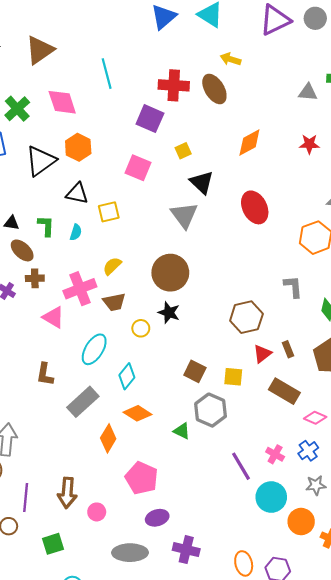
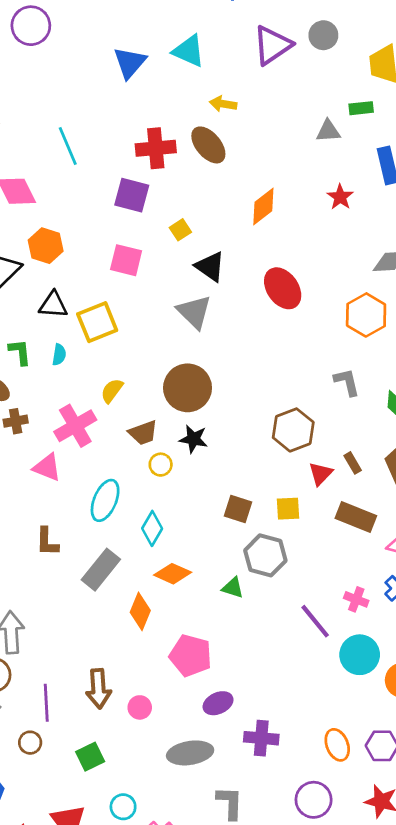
red star: (309, 144) -> (340, 197), turned -30
yellow square: (109, 212) -> (97, 322), size x1.4
brown trapezoid: (114, 302) -> (143, 433), moved

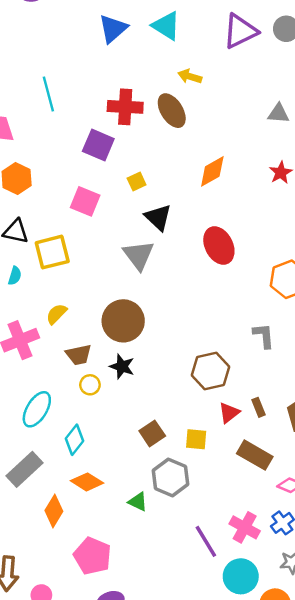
brown square: (238, 509) -> (152, 433), turned 30
pink cross: (356, 599) -> (245, 527), size x1.4

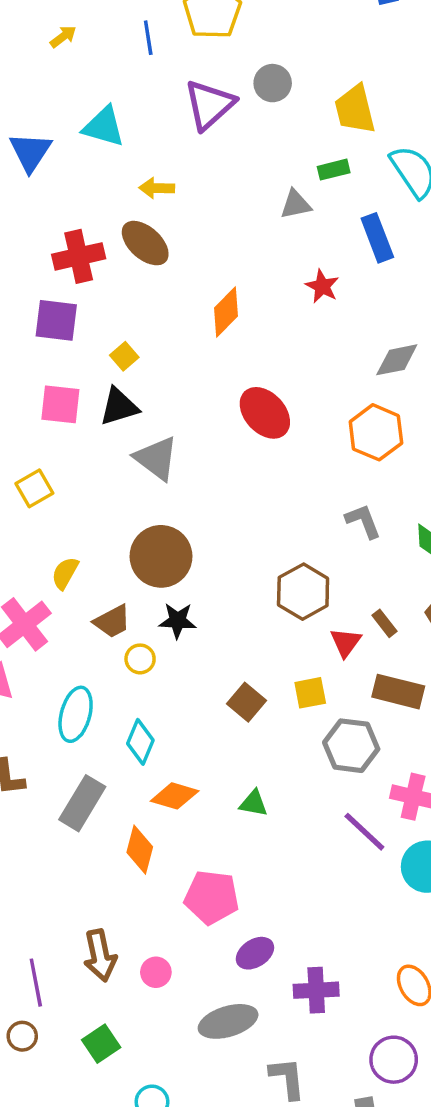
black triangle: (158, 217) -> (119, 407), moved, turned -44
yellow square: (52, 252) -> (34, 488), size x0.7
gray hexagon: (170, 477) -> (351, 746), moved

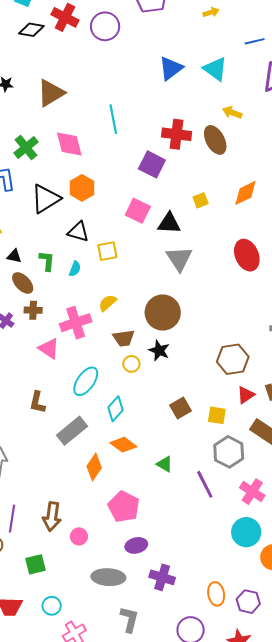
blue line: (148, 38) -> (255, 41), moved, turned 66
yellow square: (124, 356) -> (201, 200), moved
purple line: (364, 832) -> (205, 484), moved

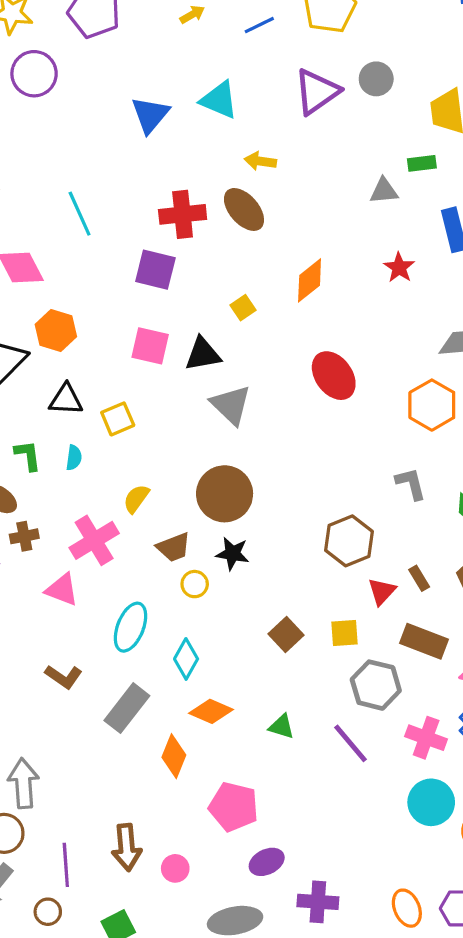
blue line: (255, 41) -> (259, 25), moved
brown L-shape: (37, 402) -> (64, 677), turned -55

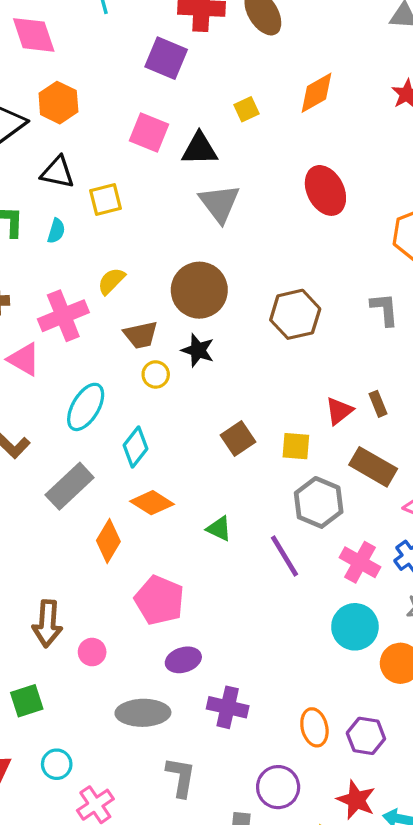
brown hexagon: (349, 541) -> (295, 314), moved

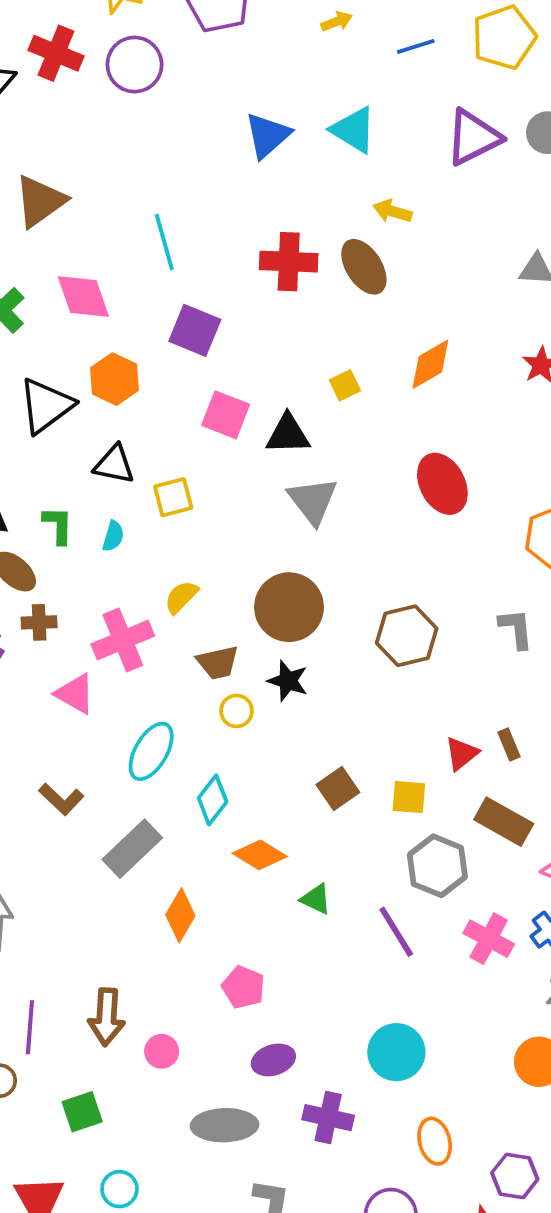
purple square: (166, 58) -> (195, 330), moved
orange diamond: (152, 503) -> (260, 855), moved
pink pentagon: (159, 600) -> (243, 987), size x0.7
cyan circle: (355, 627) -> (396, 1052), moved
purple hexagon: (366, 736) -> (515, 1176), moved

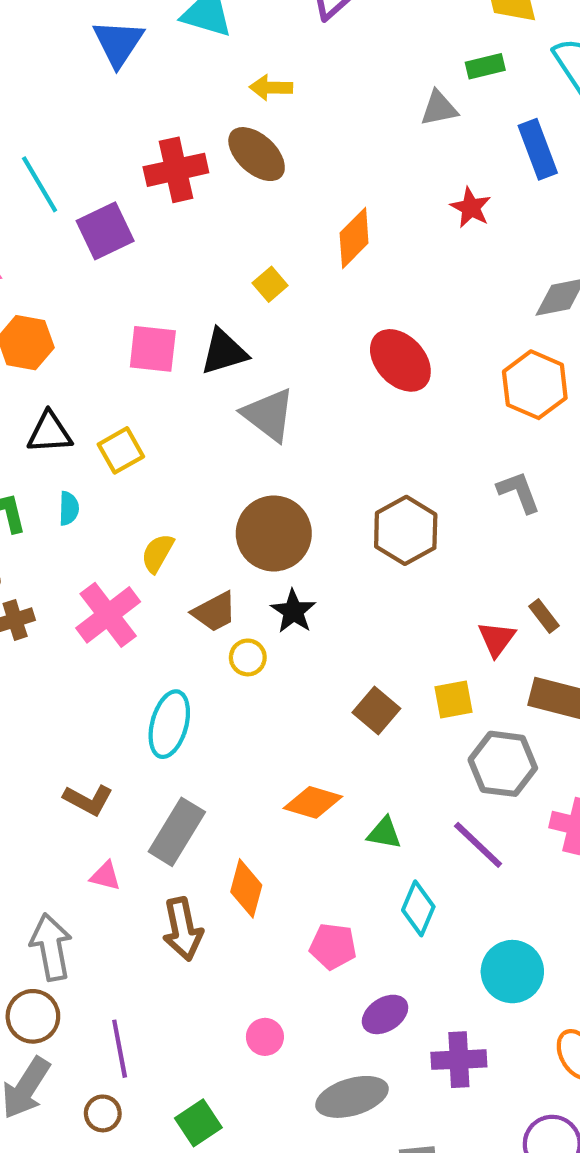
purple square: (195, 330) -> (105, 231), moved, turned -33
black star: (288, 681) -> (293, 611), turned 30
pink triangle: (75, 694) -> (105, 876), moved, size x0.7
cyan diamond: (213, 800) -> (418, 908), moved
brown arrow: (107, 1017) -> (183, 929), moved

